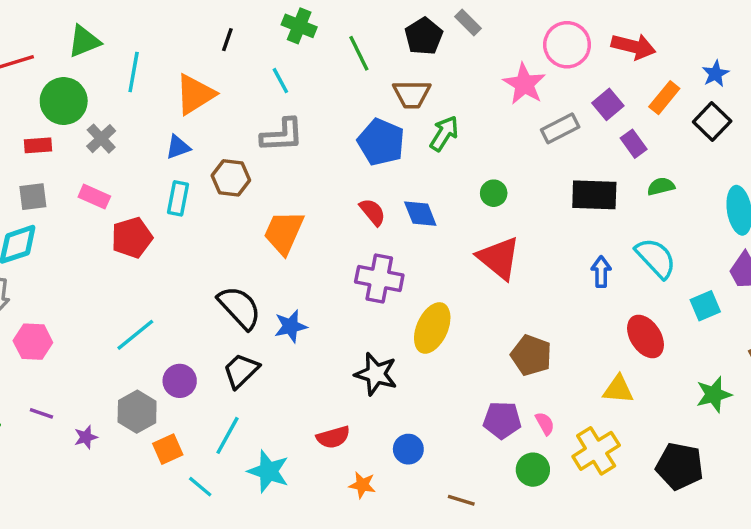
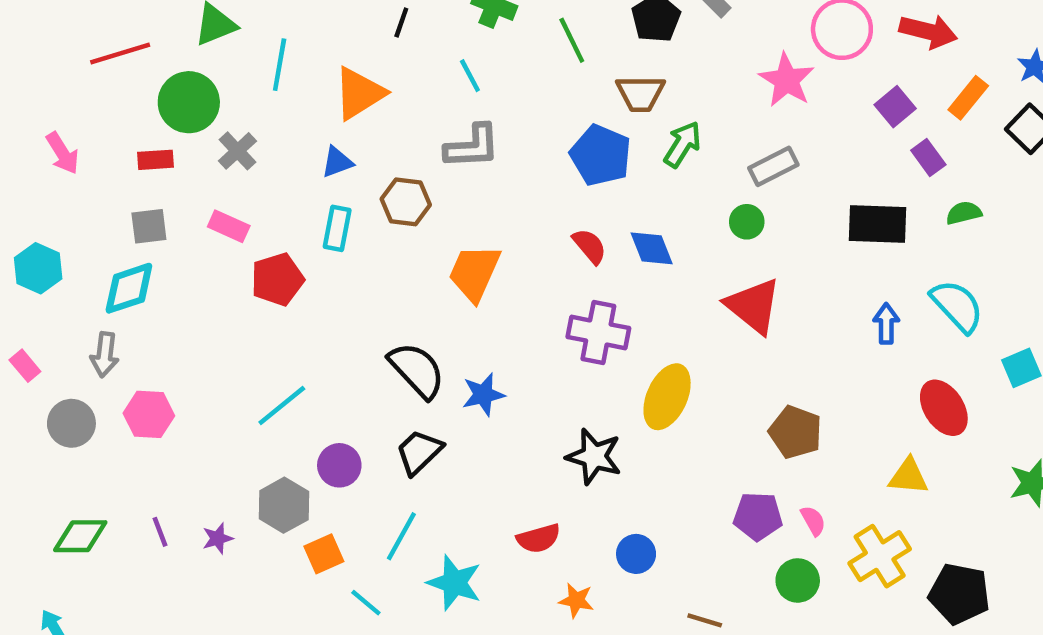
gray rectangle: (560, 128) -> (773, 166), moved
purple line: (41, 413) -> (160, 532), moved, turned 50
black pentagon: (680, 466) -> (959, 594), moved

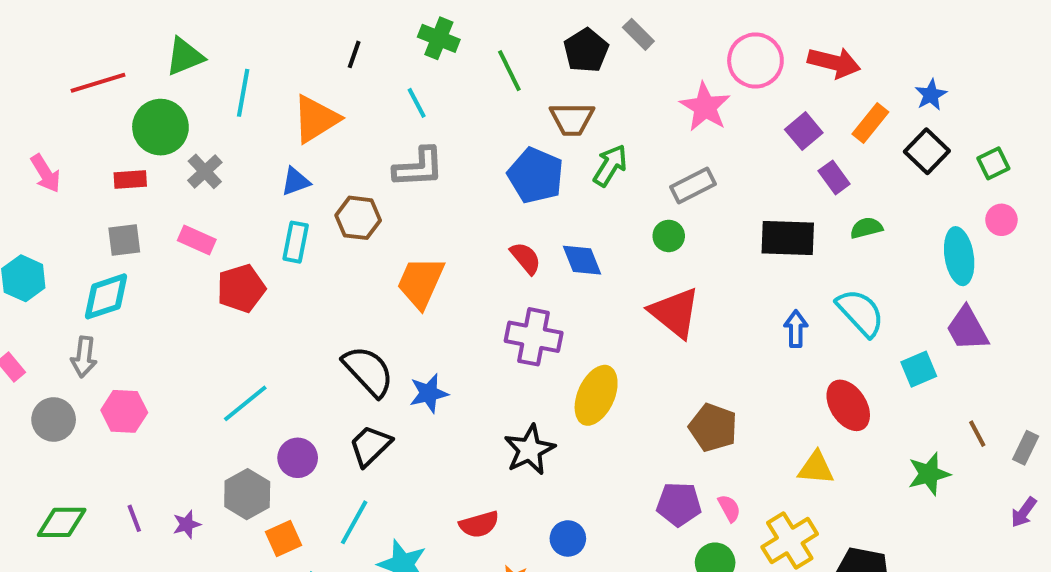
black star: (594, 456) -> (530, 450), turned 30

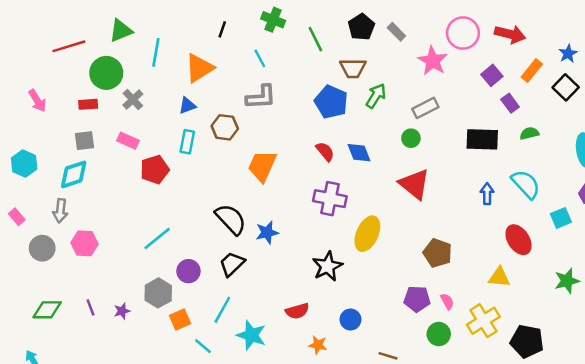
gray rectangle: (638, 34) -> (396, 32), moved

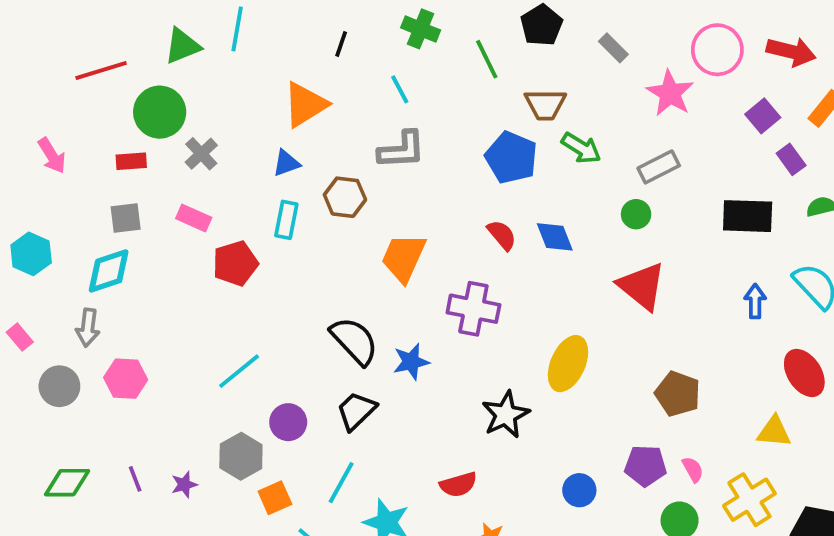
black pentagon: (361, 27) -> (542, 25), moved
cyan line: (156, 52) -> (237, 29), moved
green arrow: (376, 96) -> (581, 148), turned 90
purple cross: (330, 199) -> (473, 309), moved
blue circle: (350, 320) -> (579, 490), moved

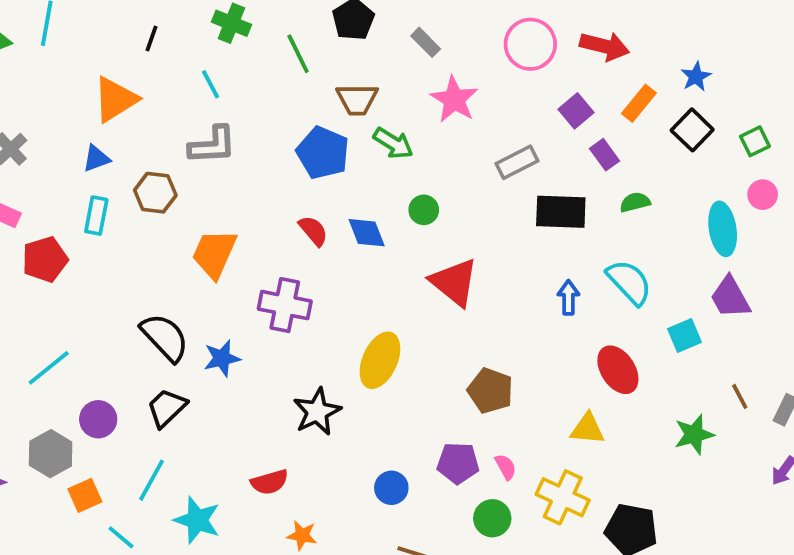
pink star: (670, 93) -> (454, 99), moved
gray rectangle: (659, 167) -> (517, 162), moved
green circle: (636, 214) -> (424, 210), moved
yellow cross: (749, 500) -> (563, 497), turned -33

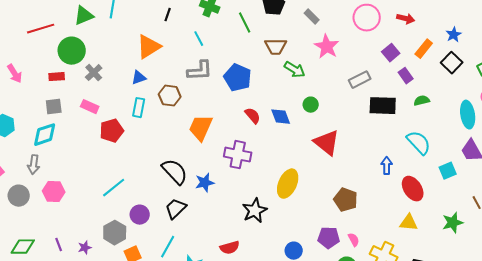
red arrow: (605, 46) -> (406, 19), size x0.7
blue pentagon: (323, 153) -> (238, 78), moved
blue arrow: (568, 297) -> (387, 166), moved
yellow triangle: (587, 429) -> (409, 223), moved

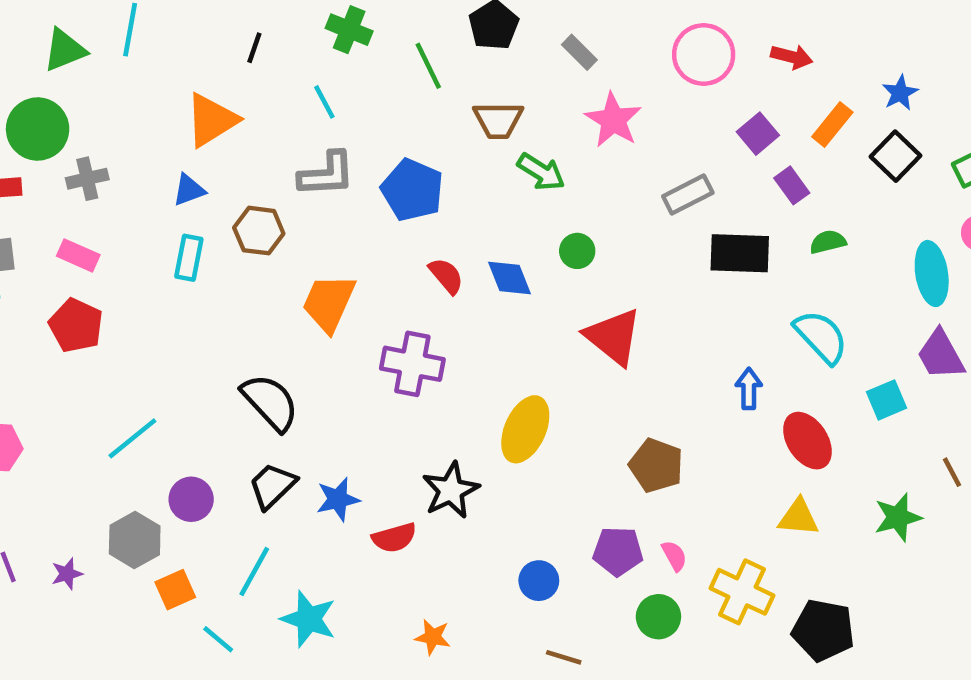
gray cross: (94, 73) -> (87, 179), turned 30
red pentagon: (112, 131) -> (76, 325), moved, turned -30
blue star: (205, 183) -> (338, 499), moved
red semicircle: (230, 248) -> (394, 538), moved

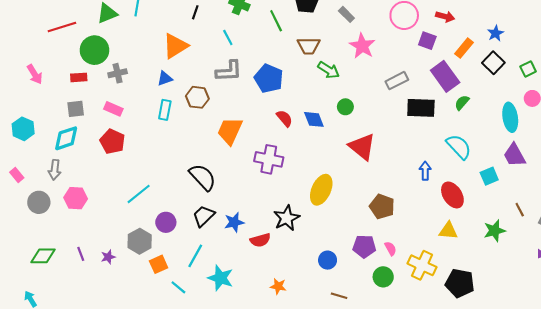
purple square: (758, 134) -> (427, 41), moved, turned -30
purple rectangle: (792, 185) -> (445, 76), size x1.8
green semicircle: (828, 242) -> (462, 103), turned -35

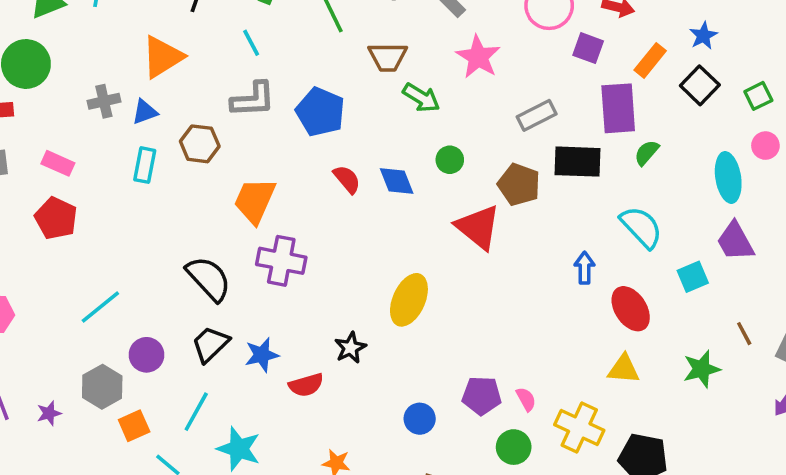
gray cross: (118, 73) -> (104, 101), moved
purple rectangle: (445, 76) -> (618, 108), turned 32
purple cross: (269, 159) -> (281, 261), moved
brown pentagon: (382, 207) -> (519, 185), moved
black star: (287, 218) -> (350, 348), size x0.7

